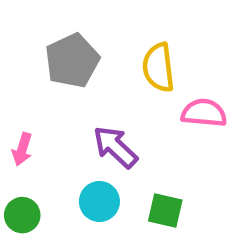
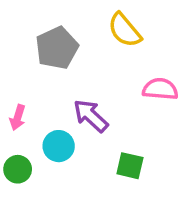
yellow semicircle: (158, 67) -> (125, 30), moved, turned -33
cyan circle: (99, 201) -> (59, 146), moved

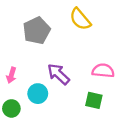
pink semicircle: (160, 89) -> (103, 71), moved
green square: (130, 166) -> (94, 100), moved

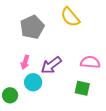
purple arrow: (58, 74) -> (51, 65), turned -80
pink arrow: (11, 75) -> (25, 62), moved

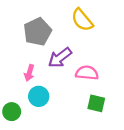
pink semicircle: (90, 62) -> (87, 73), moved
purple arrow: (51, 65) -> (60, 58), moved

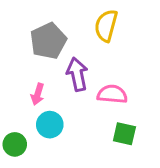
yellow semicircle: (82, 20) -> (106, 26), turned 55
purple arrow: (60, 58) -> (77, 74), turned 115

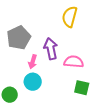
gray pentagon: (48, 41) -> (19, 38), moved
pink arrow: (38, 94) -> (33, 62), moved

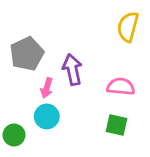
yellow semicircle: (70, 17) -> (128, 27), moved
pink semicircle: (74, 62) -> (121, 87), moved

